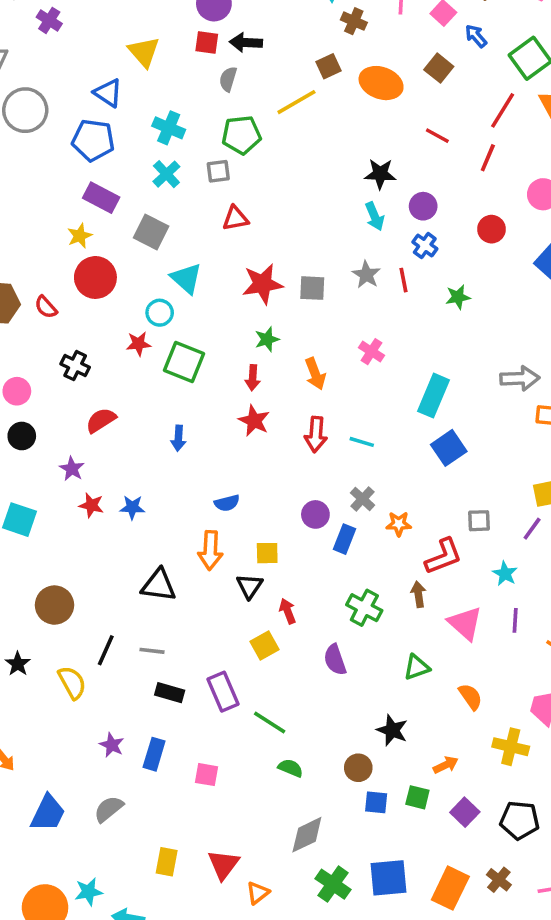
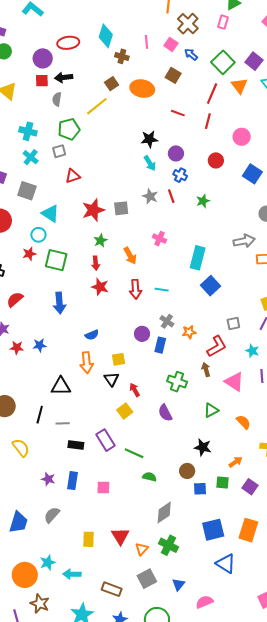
blue arrow: (178, 438) -> (59, 303), size x1.5
black line: (106, 650) -> (40, 415), moved
green cross: (333, 884) -> (169, 545), moved

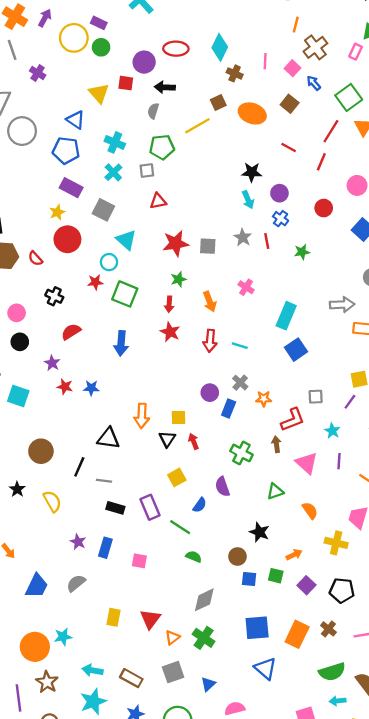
red square: (42, 81) -> (126, 83), moved
blue semicircle: (92, 335) -> (200, 505), moved, turned -40
red arrow: (135, 390) -> (194, 441), moved
cyan arrow: (72, 574) -> (92, 670), moved

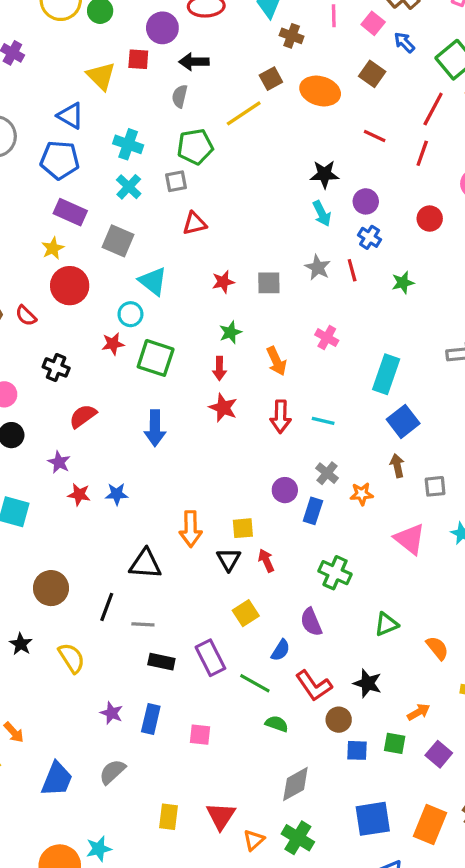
red star: (176, 243) -> (223, 282), size x0.6
red L-shape: (293, 420) -> (314, 686), moved, turned 80
brown arrow: (276, 444) -> (397, 466), moved
pink triangle: (307, 463) -> (410, 539), moved

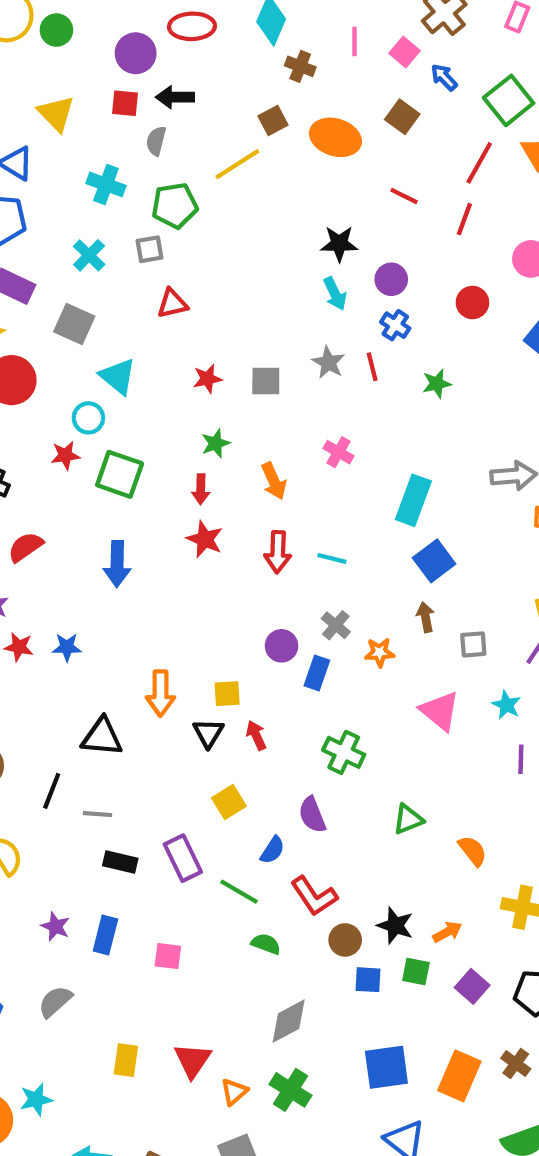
red square: (138, 59) -> (125, 103), moved
cyan cross: (128, 144) -> (106, 184), moved
black star: (368, 683) -> (395, 926), moved

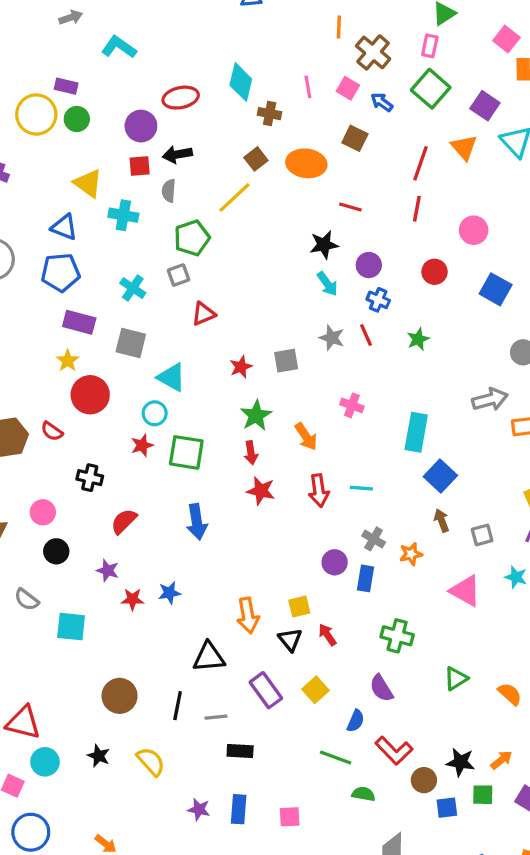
green square: (509, 100) -> (431, 89), moved
cyan cross: (106, 184) -> (123, 215), moved
red line: (404, 196) -> (350, 207), moved
green star: (216, 443) -> (256, 415), size x1.4
purple rectangle: (183, 858) -> (266, 690), moved

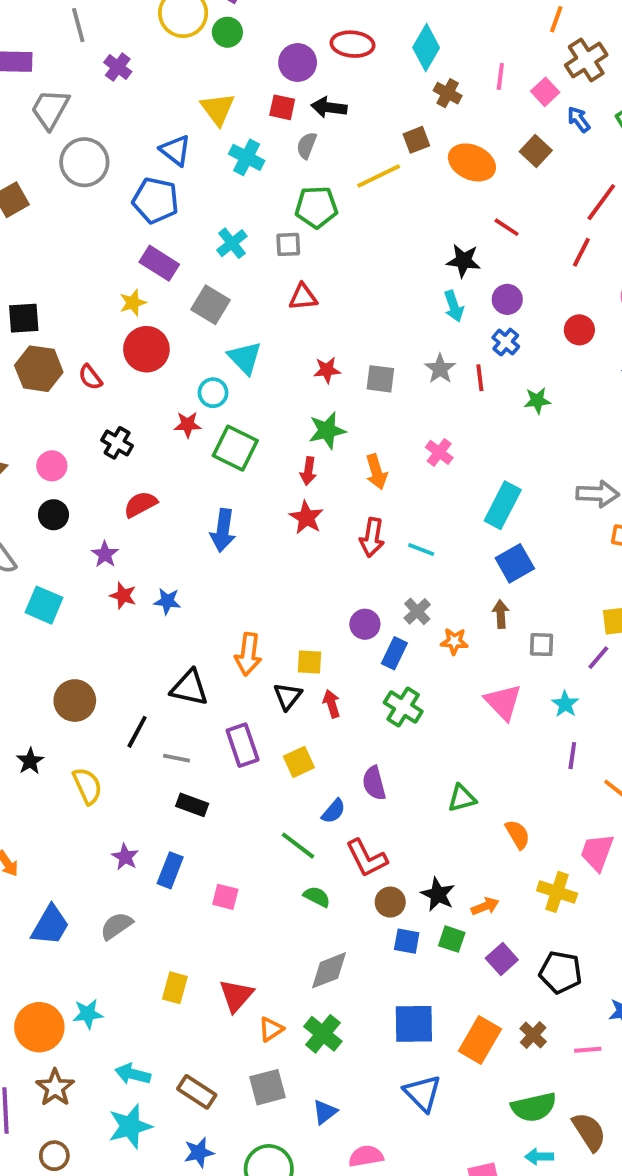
green cross: (397, 636) -> (403, 707), moved

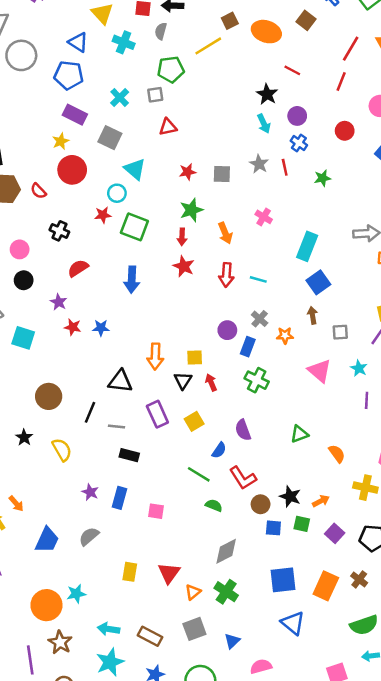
black star: (463, 261) -> (267, 94), turned 30

